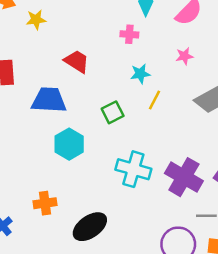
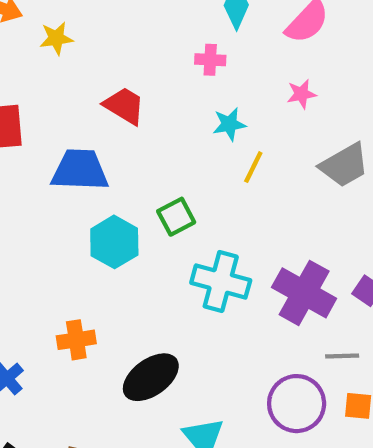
green square: (113, 112) -> (176, 217), moved

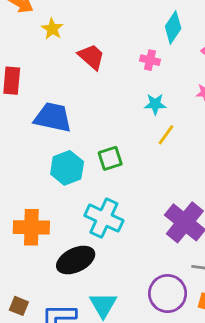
yellow star: (56, 38) -> (52, 29), turned 30
red trapezoid: (124, 106) -> (91, 57), moved
cyan cross: (221, 282) -> (104, 218), moved
orange cross: (76, 340) -> (31, 227), size x1.4

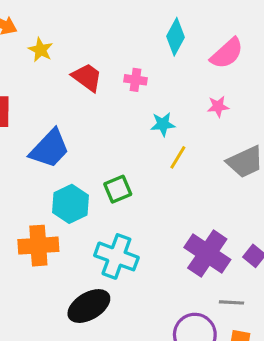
pink cross: (150, 60) -> (136, 80), moved
blue trapezoid: (53, 117) -> (50, 149), turned 126
orange cross: (31, 227) -> (38, 246), moved

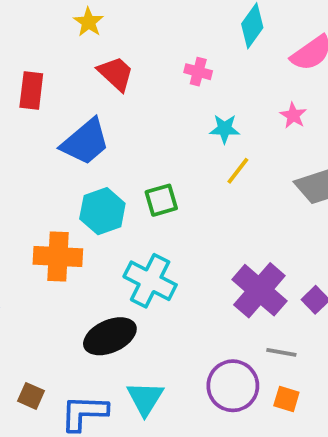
red trapezoid: (87, 77) -> (116, 74), moved
pink star: (218, 106) -> (293, 115), turned 30

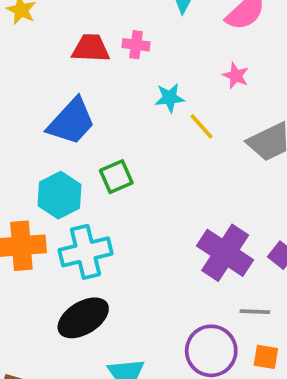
red trapezoid: (116, 74) -> (91, 48), moved, turned -33
blue trapezoid: (85, 142) -> (71, 122), moved
yellow line: (238, 171) -> (201, 126), moved, turned -72
cyan cross: (150, 281) -> (86, 252), moved, turned -33

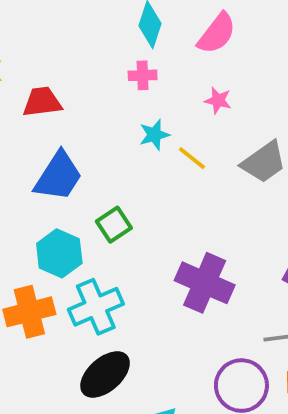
pink cross: (136, 45) -> (143, 75), moved
red trapezoid: (91, 48) -> (42, 102), moved
purple cross: (225, 253) -> (205, 283), moved

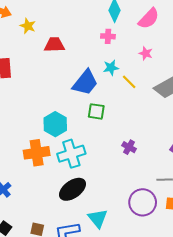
blue trapezoid: (58, 176) -> (85, 83), moved
green square: (114, 225) -> (96, 111), moved, turned 36
purple cross: (205, 283) -> (129, 147), size x0.5

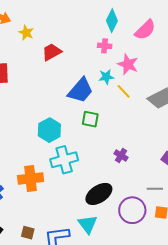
red trapezoid: (54, 45) -> (52, 52), turned -30
pink star: (146, 53) -> (128, 64), moved, size x1.5
orange cross: (37, 153) -> (31, 179), moved
black ellipse: (72, 189) -> (99, 194), moved

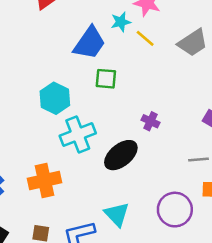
orange cross: (31, 179) -> (45, 181), moved
black ellipse: (99, 194) -> (121, 155), moved
purple circle: (132, 210) -> (175, 210), moved

